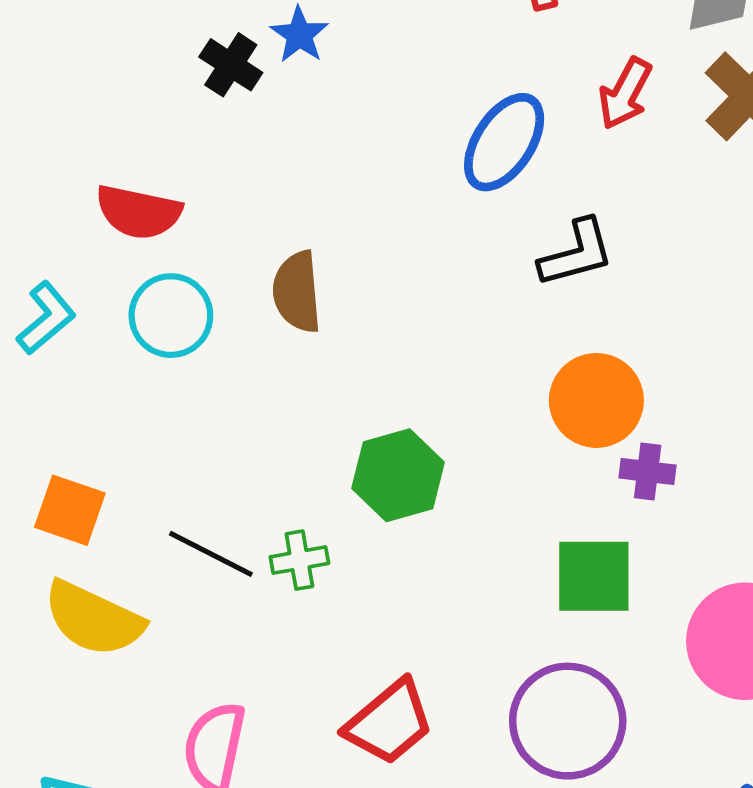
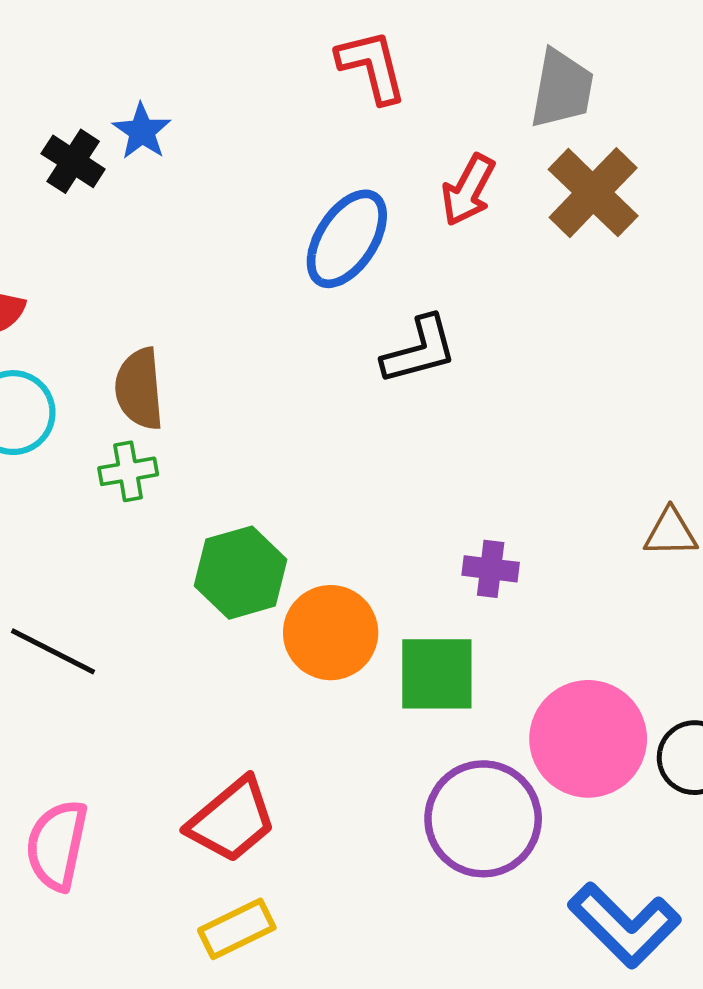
orange circle: (596, 400) -> (331, 633), moved
green cross: (299, 560) -> (128, 471), moved
purple circle: (568, 721) -> (483, 819), moved

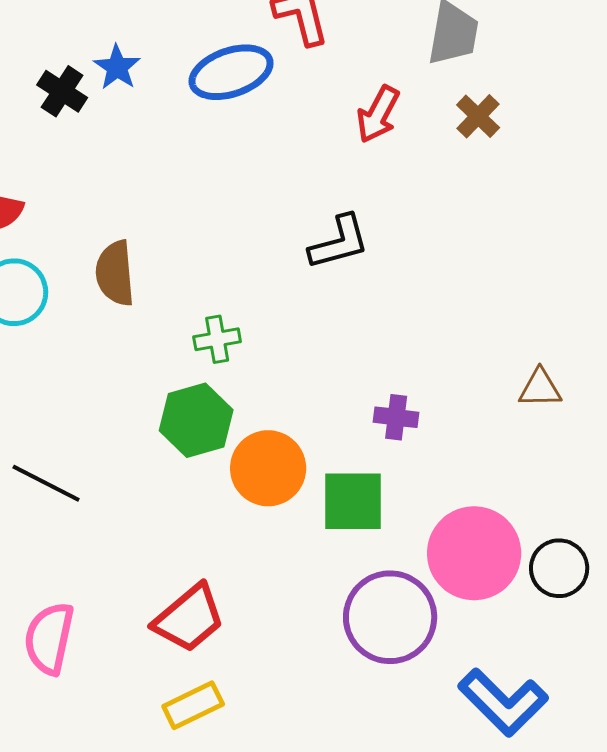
brown cross: (593, 193) -> (478, 116), size x0.6
blue ellipse: (347, 239) -> (231, 72), moved, turned 38
green cross: (128, 471) -> (217, 339), moved

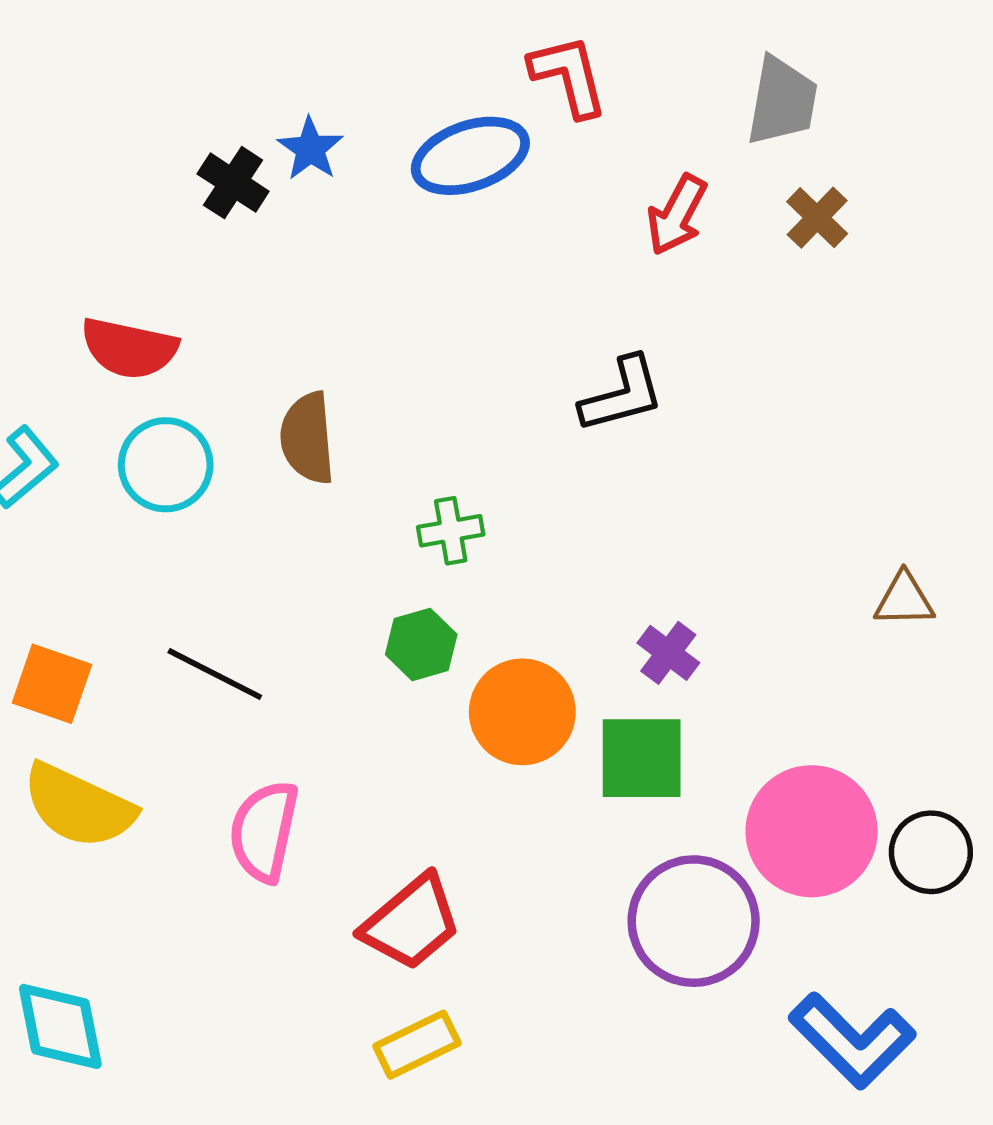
purple cross: (396, 417) -> (668, 653), moved, turned 30
green hexagon: (196, 420) -> (421, 644), size x0.7
black line: (46, 483) -> (215, 674), moved
pink semicircle: (49, 638) -> (264, 831), moved

